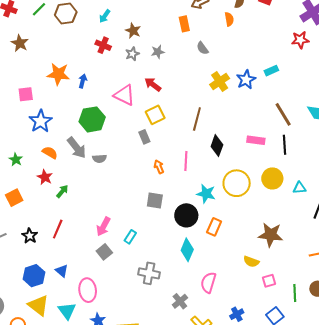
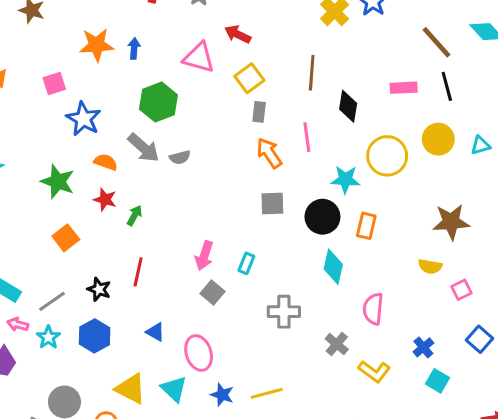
gray rectangle: (144, 137) -> (259, 112), moved, turned 40
green star: (16, 160) -> (58, 182), size x1.6
orange arrow: (159, 167) -> (269, 153), size x1.5
blue hexagon: (34, 276) -> (95, 336), moved

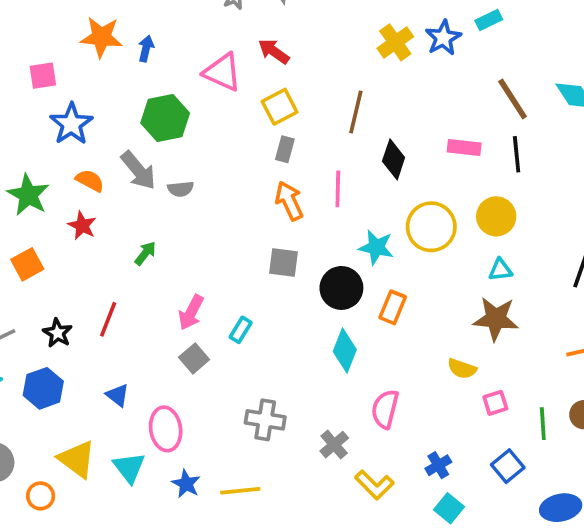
cyan triangle: (480, 145) -> (500, 270), moved
green arrow: (134, 215) -> (145, 253), moved
gray cross: (284, 312) -> (265, 420), moved

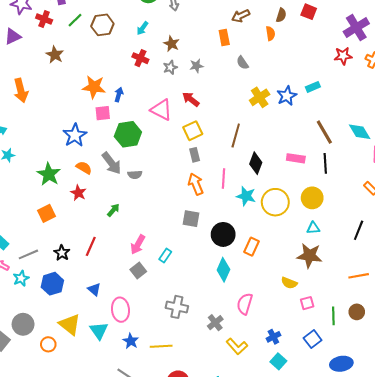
pink square: (43, 76) -> (103, 113), moved
gray rectangle: (285, 149) -> (195, 155), turned -32
cyan star: (376, 247) -> (246, 196), moved

